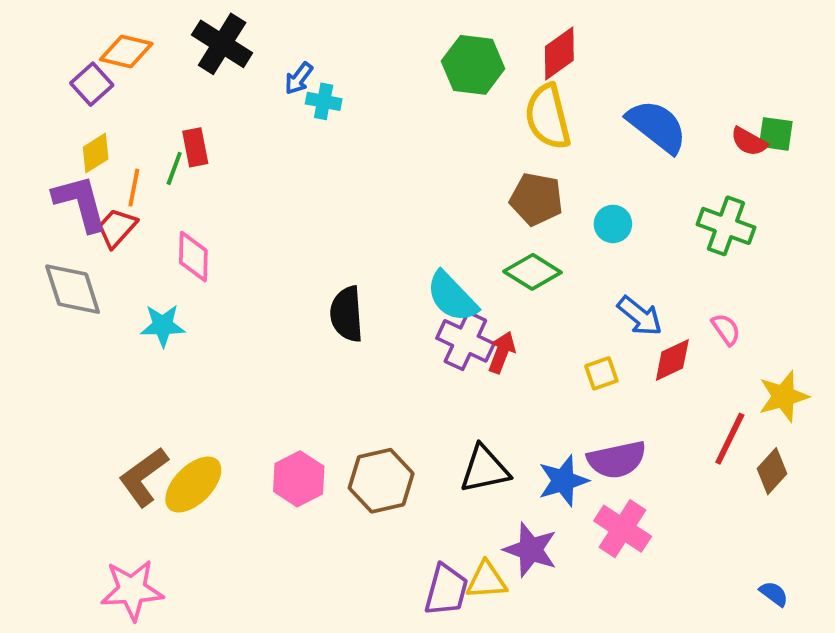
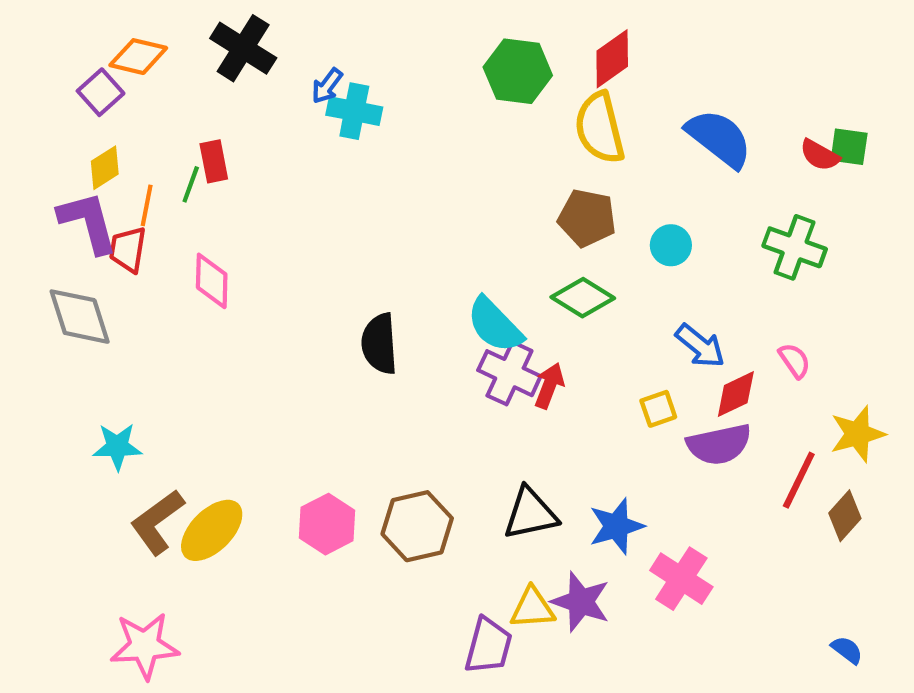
cyan cross: (324, 101) -> (354, 111), size x1.4
red trapezoid: (117, 228) -> (128, 249), turned -33
cyan star: (163, 326) -> (117, 447), moved
purple semicircle: (617, 460) -> (719, 444), moved
yellow triangle: (486, 580) -> (532, 608), moved

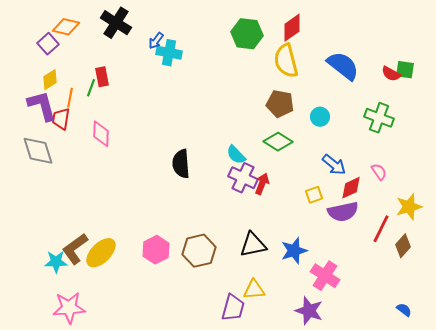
cyan semicircle: (495, 325) -> (236, 155), size x0.7
cyan star: (117, 447) -> (56, 262), moved
purple star: (581, 602) -> (309, 311), moved

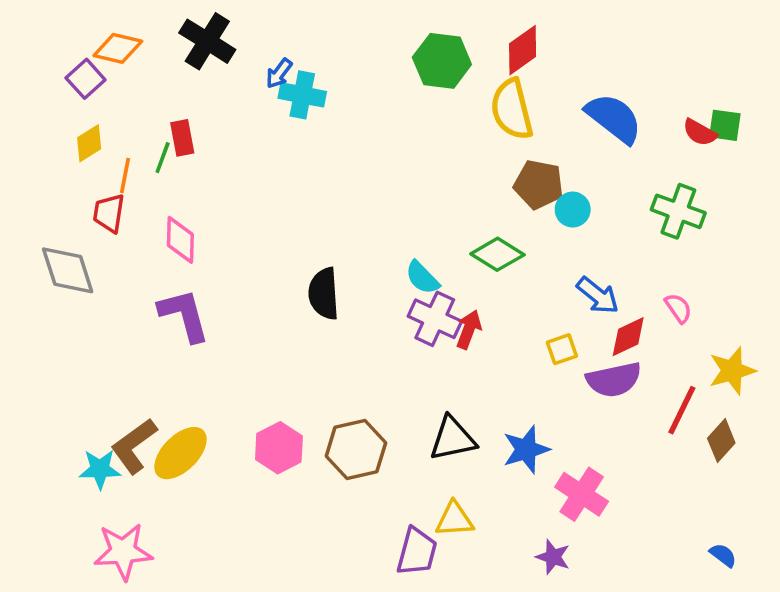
brown pentagon: (280, 104) -> (539, 184), moved
purple L-shape: (42, 106) -> (184, 315), moved
purple star: (309, 311) -> (553, 557), size x0.7

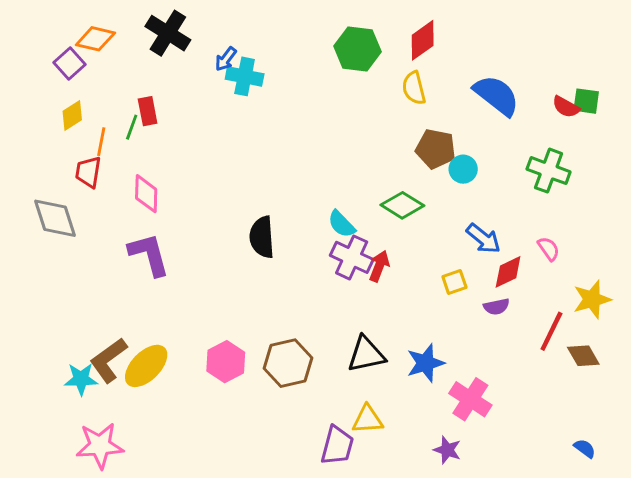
yellow semicircle: (512, 109) -> (414, 88), size x0.7
purple semicircle: (614, 380) -> (496, 307), size x0.6
brown diamond: (721, 441) -> (583, 356), turned -72

